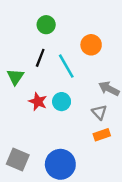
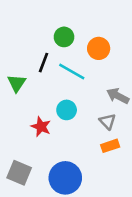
green circle: (46, 25) -> (64, 37), moved
cyan line: (66, 66) -> (72, 72), turned -30
red star: (38, 102) -> (41, 127), moved

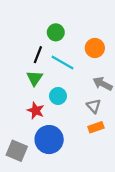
orange circle: (99, 48) -> (95, 48), moved
green triangle: (17, 83) -> (35, 78), moved
blue circle: (65, 178) -> (49, 140), moved

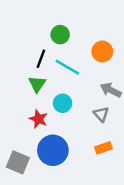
orange rectangle: (96, 127) -> (104, 148), moved

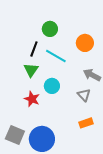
blue circle: (53, 150) -> (42, 139), moved

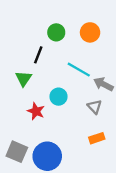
orange circle: (85, 43) -> (90, 32), moved
cyan line: (56, 56) -> (79, 70), moved
green triangle: (31, 70) -> (24, 79), moved

